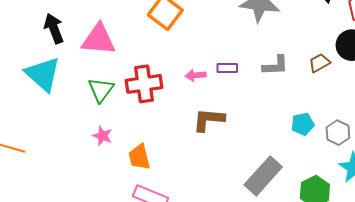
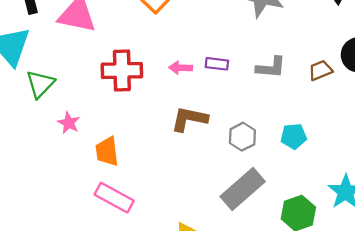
green triangle: (101, 90) -> (40, 84), moved
gray hexagon: (338, 133) -> (242, 137), moved

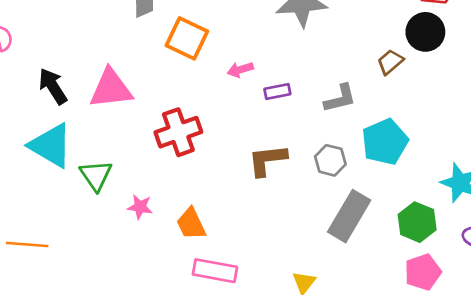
gray L-shape: (271, 67) -> (340, 98), moved
pink arrow: (181, 68) -> (240, 70), moved
cyan pentagon: (294, 136) -> (385, 142), size x1.6

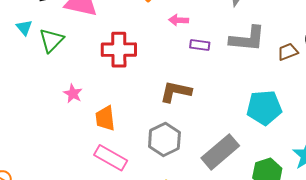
gray L-shape: (340, 98) -> (247, 39), moved, size x1.4
cyan triangle: (51, 145) -> (24, 28), size x0.5
gray hexagon: (330, 160) -> (164, 139), moved, size x1.4
green triangle: (96, 175) -> (51, 40), moved

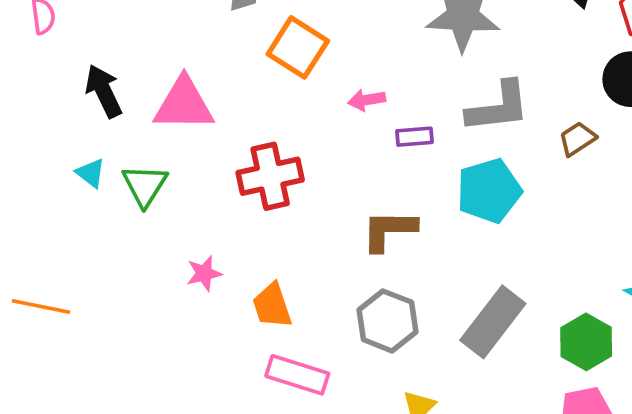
brown trapezoid: (288, 52) -> (577, 139), moved
pink star: (73, 94) -> (204, 273), turned -30
cyan pentagon: (264, 108) -> (489, 191), moved

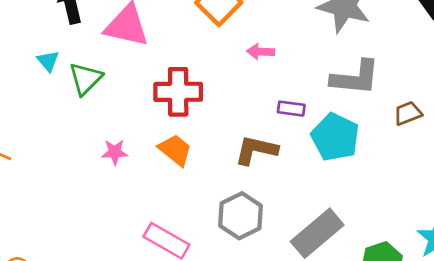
purple rectangle: (414, 137) -> (291, 109), moved
cyan pentagon: (489, 191) -> (335, 137), turned 30
orange trapezoid: (272, 306) -> (175, 150), moved, turned 135

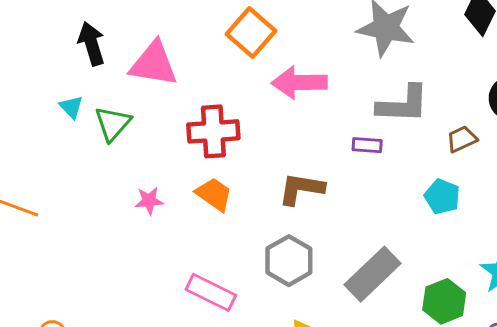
pink arrow: (261, 52) -> (299, 83), size x1.8
purple rectangle: (291, 109) -> (367, 145), moved
cyan pentagon: (335, 137) -> (442, 197), moved, size x0.7

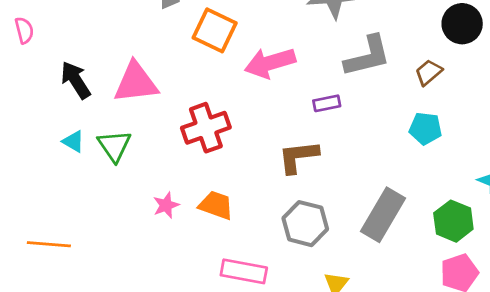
purple rectangle: (367, 145) -> (327, 103), moved
orange trapezoid: (214, 194) -> (216, 205), moved

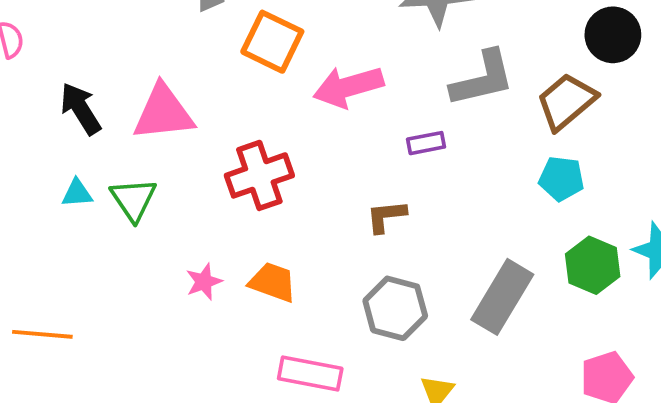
brown trapezoid: (429, 72) -> (566, 101), size x1.6
cyan triangle: (73, 142) -> (77, 193), turned -35
brown L-shape: (298, 157) -> (386, 216), size x0.7
green hexagon: (453, 221) -> (593, 265), moved

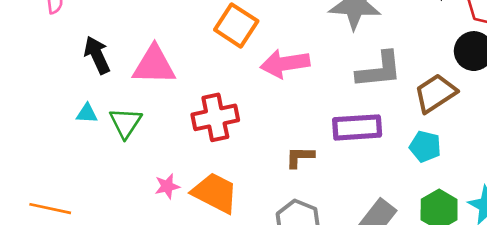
purple rectangle: (426, 143) -> (357, 127), moved, size x1.8
orange trapezoid: (273, 282) -> (215, 193), size x1.4

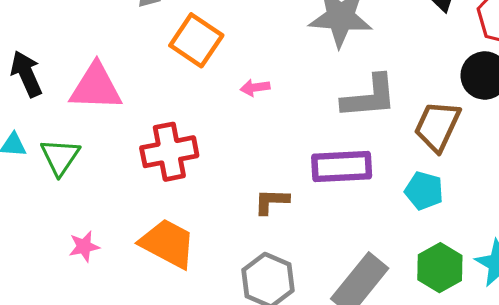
pink arrow: (285, 64) -> (255, 88), size x0.5
brown trapezoid: (435, 93) -> (437, 126), turned -33
pink star: (167, 186) -> (84, 246), moved

